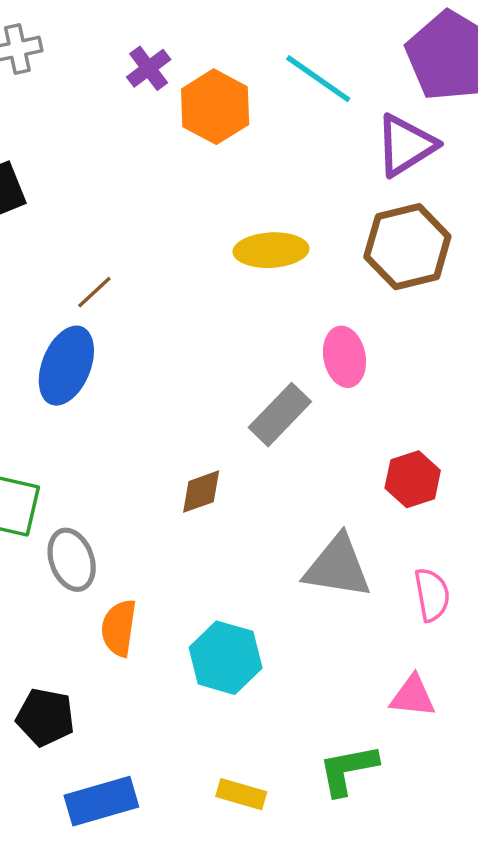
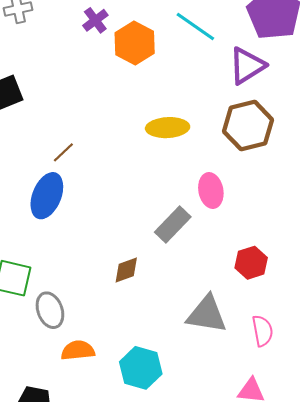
orange semicircle: (119, 628) -> (78, 350), turned 76

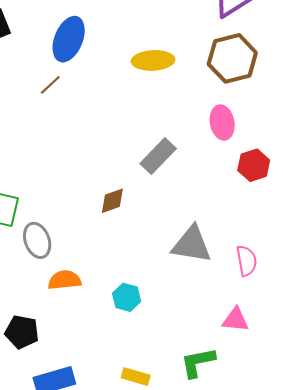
pink ellipse: (211, 191) -> (222, 122), moved
blue ellipse: (47, 196) -> (69, 39), moved
red hexagon: (251, 263) -> (254, 165), moved
cyan hexagon: (141, 368) -> (127, 297), size x0.7

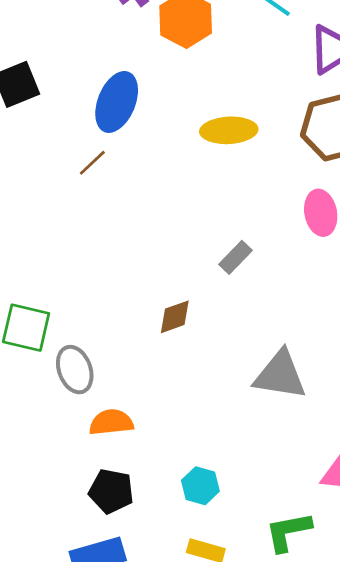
gray rectangle: (158, 156) -> (236, 257), size x0.7
cyan hexagon: (127, 297) -> (200, 486), moved
black pentagon: (22, 332) -> (111, 491), moved

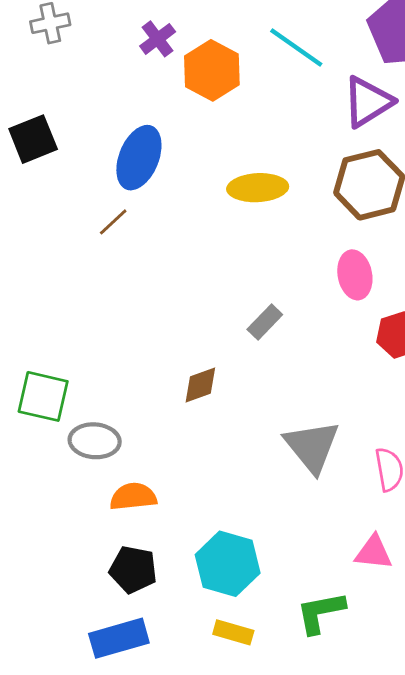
gray ellipse: (75, 370) -> (95, 441), turned -66
gray triangle: (280, 375) -> (312, 447), turned 42
cyan hexagon: (200, 486) -> (228, 564), size x1.6

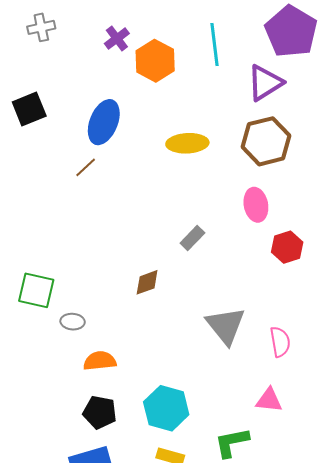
cyan line: (296, 47) -> (215, 45), turned 48
gray ellipse: (95, 441) -> (73, 322), size x0.7

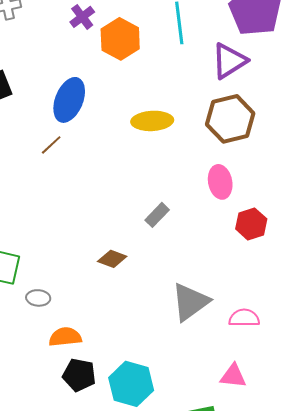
brown diamond: (147, 282) -> (112, 259), turned 40
gray triangle: (226, 326) -> (190, 302), turned 33
pink semicircle: (280, 342) -> (244, 318), turned -80
black pentagon: (100, 412) -> (79, 375), moved

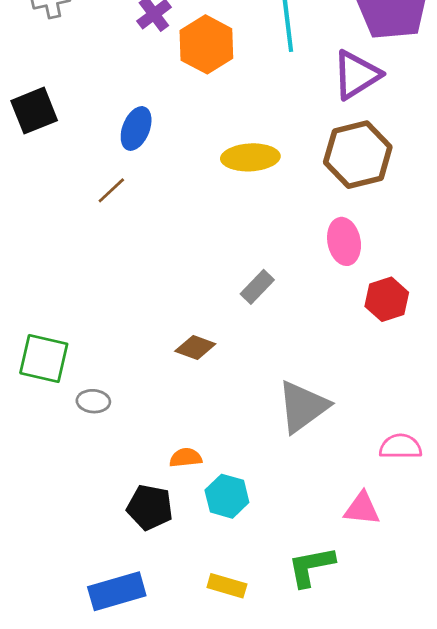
blue ellipse: (69, 100) -> (136, 128), size x0.7
pink semicircle: (244, 318) -> (401, 447), moved
orange semicircle: (65, 337) -> (186, 458), moved, size x0.7
cyan hexagon: (131, 384) -> (227, 496), moved, size x0.7

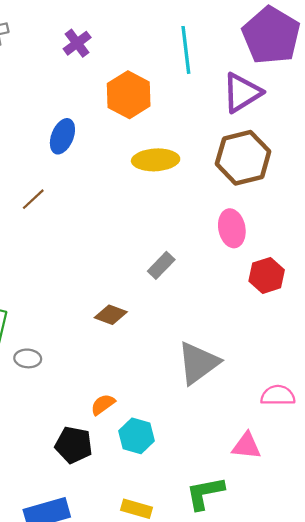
orange hexagon: (206, 44) -> (129, 95), moved
brown line: (111, 190) -> (33, 199), moved
orange semicircle: (186, 458) -> (103, 404), turned -30

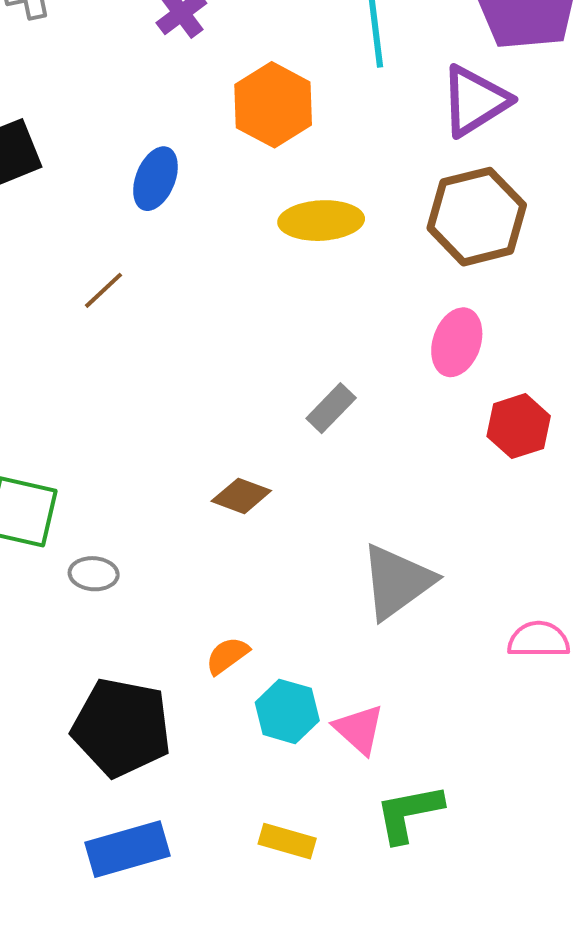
pink ellipse: (232, 228) -> (457, 342), turned 30
black pentagon: (74, 445) -> (122, 727), moved, size x1.5
pink triangle: (246, 446) -> (359, 729), moved, turned 36

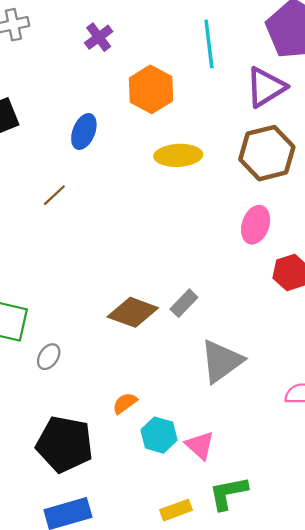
gray rectangle: (331, 408) -> (184, 303), moved
brown diamond: (241, 496) -> (133, 312), size x1.5
gray ellipse: (94, 574) -> (49, 357), turned -60
yellow rectangle: (287, 841) -> (176, 510), moved, turned -36

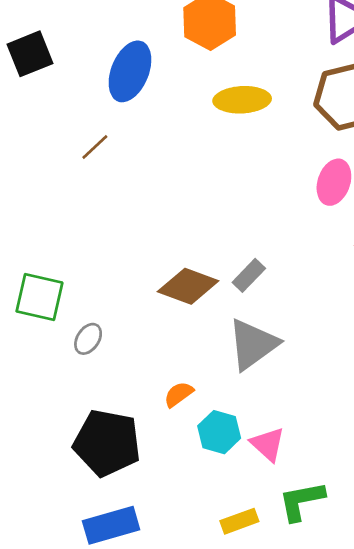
blue ellipse: (84, 132) -> (130, 71), size x1.4
gray triangle: (221, 361) -> (253, 344), moved

